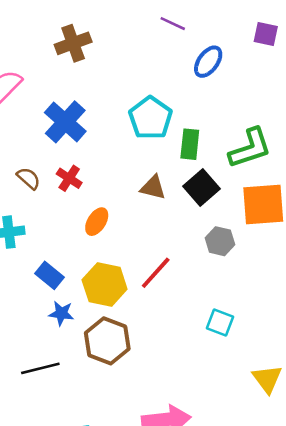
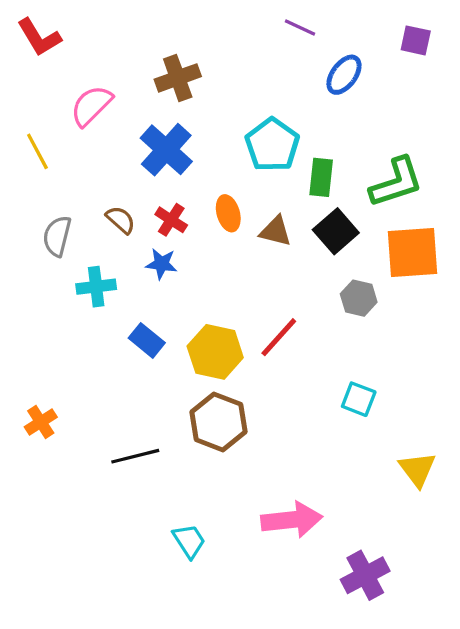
brown cross: (73, 43) -> (178, 78), moved
orange ellipse: (97, 222) -> (228, 213), moved, turned -48
blue star: (61, 313) -> (161, 264), moved

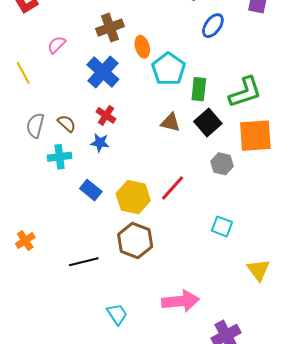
pink semicircle: (91, 106) -> (57, 45), size x0.7
orange ellipse: (228, 213) -> (142, 47), moved
brown semicircle: (121, 220) -> (67, 123), moved

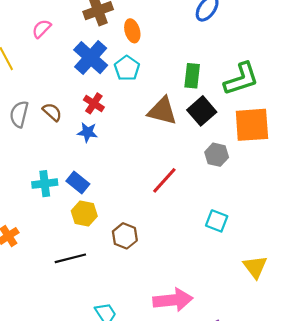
cyan pentagon: (169, 69) -> (127, 68), moved, size x0.7
brown triangle: (171, 122) -> (162, 111), size x1.4
cyan cross: (60, 157) -> (45, 184), moved
yellow hexagon: (133, 197) -> (84, 213), moved, size x0.7
brown hexagon: (135, 241) -> (125, 236), size x0.7

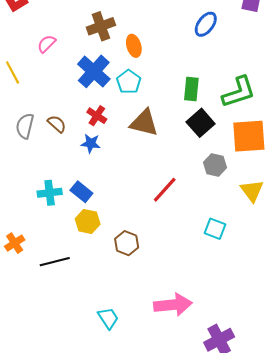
brown triangle: (162, 111) -> (144, 123), moved
black line: (70, 258) -> (55, 262), moved
yellow triangle: (255, 267) -> (252, 191), moved

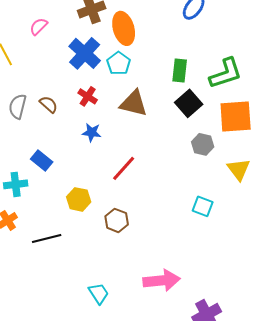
orange ellipse: (134, 46) -> (124, 28), size x1.5
blue star: (91, 143) -> (92, 132), moved
red line: (165, 190) -> (124, 168), moved
blue rectangle: (81, 192) -> (42, 160), moved
cyan cross: (50, 193) -> (16, 184), moved

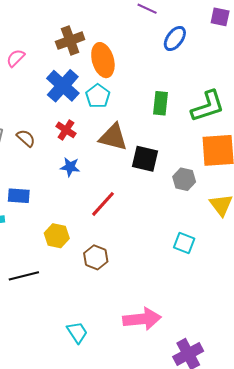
black square: (189, 103) -> (145, 159), moved, turned -36
blue rectangle: (42, 160) -> (19, 196), turned -35

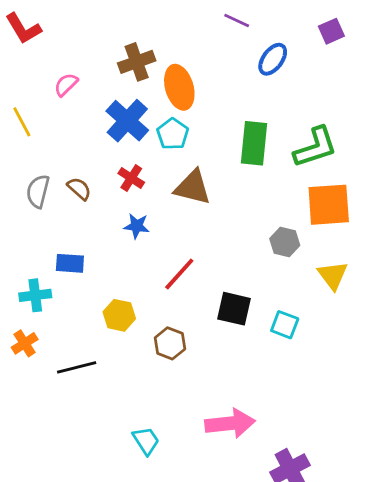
purple square: (220, 17) -> (331, 31), turned -36
green rectangle: (160, 103) -> (254, 143), size x1.4
black square: (145, 159) -> (234, 309), moved

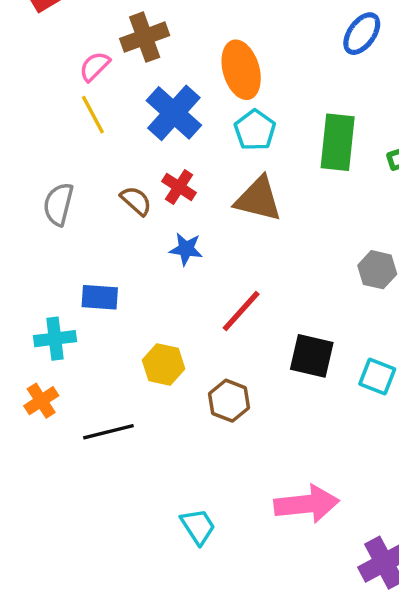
brown cross: (137, 62) -> (145, 37), moved
yellow line: (22, 122) -> (93, 115), moved
cyan pentagon: (173, 134) -> (255, 130), moved
brown semicircle: (79, 189) -> (136, 201), moved

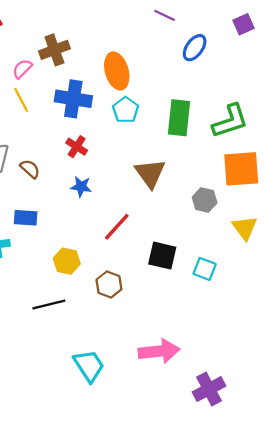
blue cross: (174, 113) -> (73, 99), turned -33
brown triangle: (258, 199) -> (150, 173), moved, turned 40
brown semicircle: (136, 201) -> (30, 169), moved
black line: (108, 432) -> (49, 305), moved
cyan trapezoid: (198, 526) -> (89, 366), size x1.4

